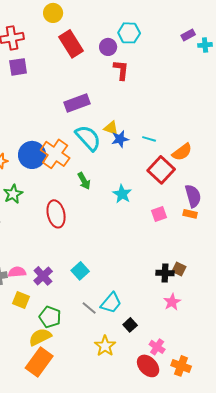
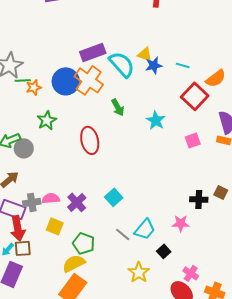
purple rectangle: (77, 103) -> (93, 52), moved
brown square: (179, 269) -> (221, 192), moved
pink star: (172, 302) -> (181, 223), moved, turned 30

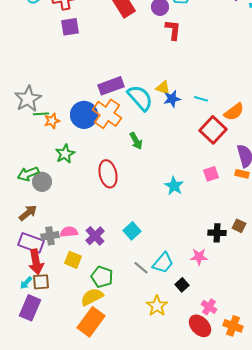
cyan star: (156, 120) -> (174, 186), moved

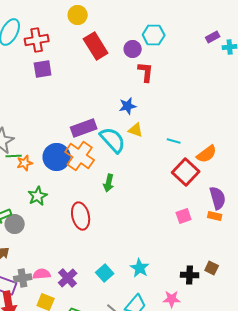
blue star: (172, 99) -> (128, 106), moved
green arrow: (136, 141) -> (109, 183), turned 42
cyan star: (174, 186) -> (140, 268), moved

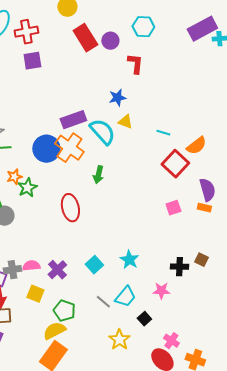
purple rectangle: (213, 37) -> (202, 29), size x2.0
purple circle: (133, 49) -> (110, 41), moved
orange star: (25, 163) -> (14, 177), moved

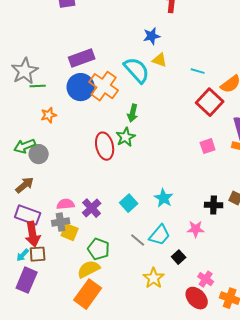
purple rectangle: (73, 120) -> (82, 58), moved
green star: (27, 188) -> (126, 137), moved
gray cross: (12, 270) -> (61, 222), moved

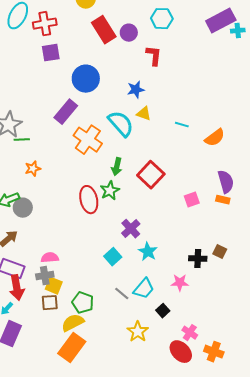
purple rectangle: (82, 58) -> (66, 112), turned -30
blue circle: (81, 87) -> (86, 79), moved
red square: (210, 102) -> (151, 175), moved
purple cross: (92, 208) -> (131, 229), moved
brown square: (38, 254) -> (50, 303), moved

